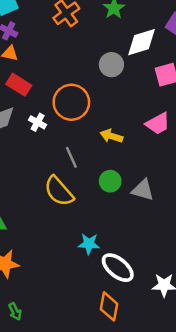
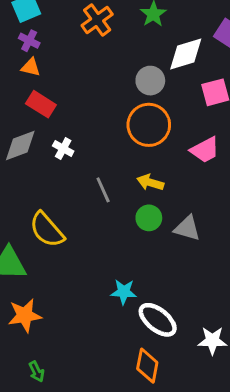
orange circle: (71, 102) -> (149, 125), moved
yellow arrow: (111, 136) -> (150, 182), moved
yellow semicircle: (59, 191) -> (47, 230), moved

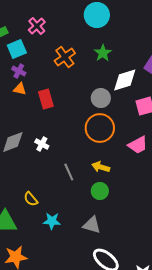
red rectangle: (41, 104) -> (46, 99), moved, turned 42
gray triangle: (187, 228) -> (92, 225), moved
yellow semicircle: (47, 230) -> (31, 199), size x0.6
cyan star: (124, 292) -> (52, 221), moved

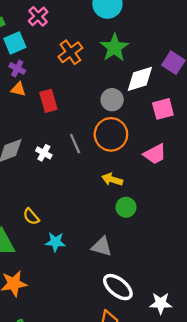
green star: (103, 53) -> (114, 48), size x1.4
gray line: (69, 172) -> (75, 144), moved
green circle: (100, 191) -> (126, 207), moved

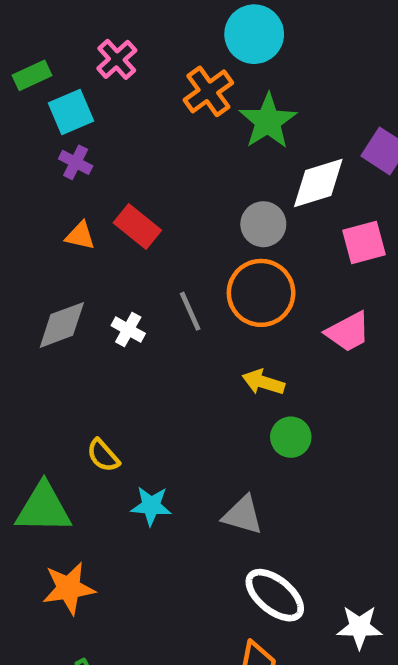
orange cross: (70, 52) -> (208, 91), moved
orange triangle: (18, 89) -> (80, 236), moved
red rectangle: (48, 101) -> (137, 226), turned -35

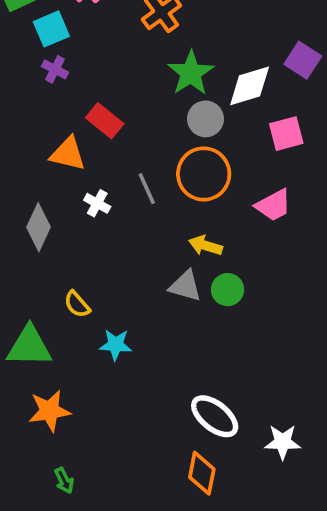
green star: (268, 121) -> (191, 73), moved
orange triangle: (80, 236) -> (68, 154), moved, size x1.5
gray diamond: (62, 325) -> (38, 227), moved, turned -45
gray triangle: (243, 515) -> (185, 286), moved

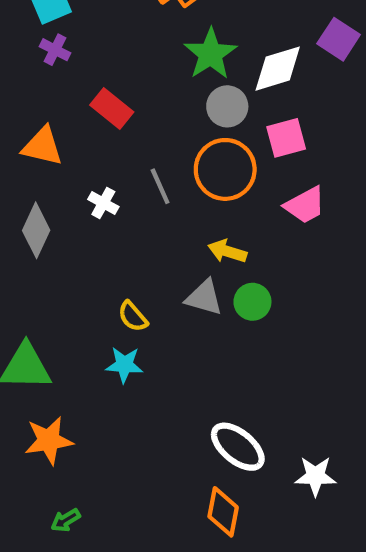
pink square: (286, 134) -> (286, 138), moved
orange triangle: (68, 154) -> (42, 146), moved
yellow semicircle: (77, 304) -> (133, 316), moved
green arrow: (64, 480) -> (66, 520), turned 85

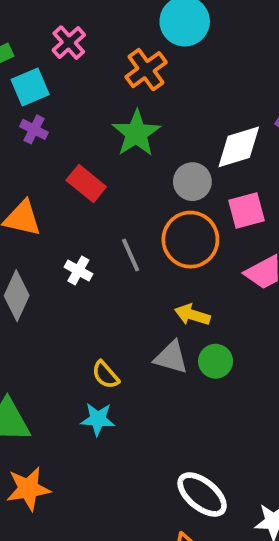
green star: (210, 54) -> (136, 133), moved

